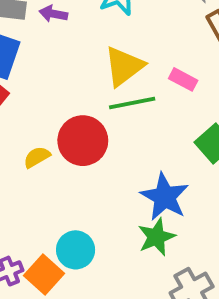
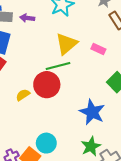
green line: (132, 103) -> (58, 66), moved
green star: (156, 237) -> (91, 146), moved

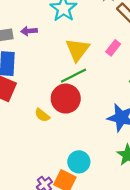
pink rectangle: (98, 49) -> (113, 48), turned -64
yellow semicircle: (23, 95) -> (42, 115), turned -96

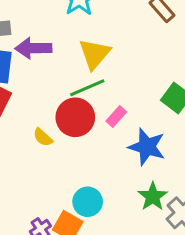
purple arrow: (29, 31) -> (33, 48), moved, size x1.6
pink rectangle: (113, 48) -> (116, 117), moved

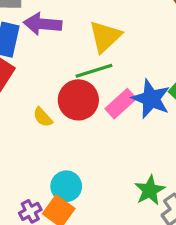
pink rectangle: (116, 117) -> (121, 104), size x1.4
blue star: (147, 147) -> (151, 99), moved
cyan circle: (88, 202) -> (66, 186), moved

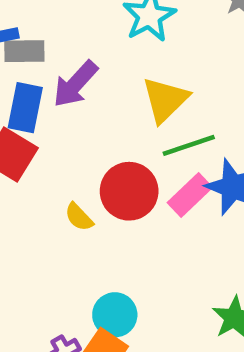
purple arrow: (43, 24) -> (75, 84), turned -51
green line: (94, 71) -> (189, 145), moved

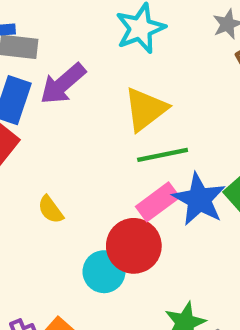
red circle: (129, 191) -> (134, 246), moved
cyan circle: (115, 315) -> (104, 272), moved

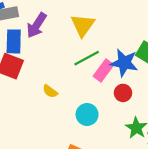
green line: (163, 155) -> (87, 58), moved
red circle: (134, 246) -> (123, 93), moved, size x0.6

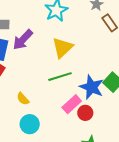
pink rectangle: (103, 71) -> (72, 104), moved
cyan circle: (87, 115) -> (30, 124), moved

